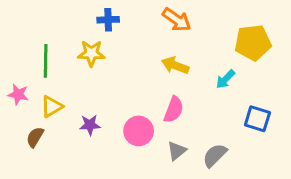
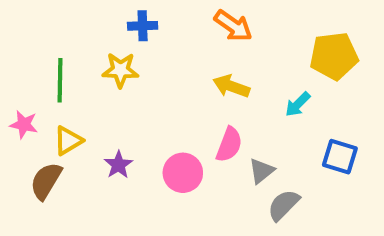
purple star: (90, 125) -> (118, 165), turned -30
brown semicircle: (35, 137) -> (46, 181), size x1.4
gray triangle: (177, 151) -> (261, 171), moved

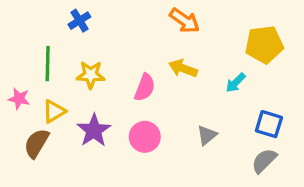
blue cross: (143, 26) -> (79, 21), moved, turned -30
yellow star: (120, 70) -> (91, 75), moved
pink semicircle: (229, 145) -> (145, 87), moved
purple star: (118, 165) -> (94, 130), size x1.5
gray semicircle: (284, 205) -> (264, 161), moved

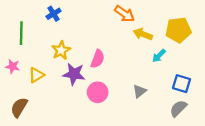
green line: (48, 64) -> (21, 33), moved
yellow arrow: (183, 68) -> (143, 34), moved
yellow star: (91, 75) -> (61, 50), turned -30
purple star: (94, 130) -> (74, 74), moved, turned -30
brown semicircle: (36, 143) -> (19, 107), moved

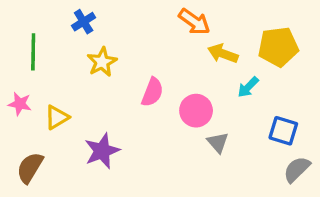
yellow star: (61, 50) -> (102, 62), moved
purple star: (74, 74) -> (102, 151), moved, turned -30
gray triangle: (140, 91) -> (218, 142), turned -32
pink circle: (98, 92) -> (196, 111), moved
gray semicircle: (178, 108) -> (297, 169), moved

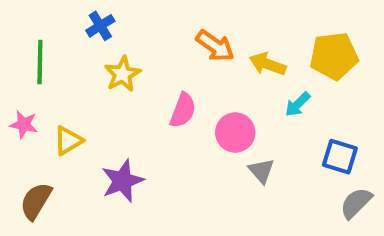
orange arrow: (194, 22) -> (215, 46), moved

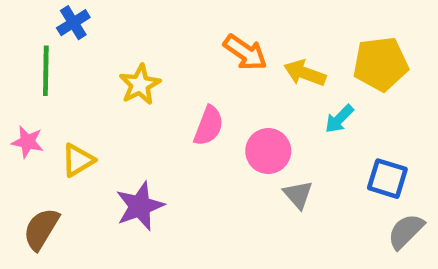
blue cross: (100, 26) -> (73, 23), moved

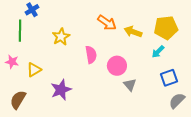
cyan arrow: (339, 119) -> (158, 52), moved
pink semicircle: (209, 126) -> (91, 55), turned -30
blue square: (387, 179) -> (169, 78), turned -36

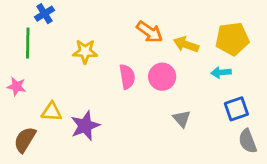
yellow star: (61, 37) -> (85, 51), turned 30
cyan arrow: (158, 52) -> (221, 72), turned 40
pink circle: (117, 66) -> (162, 77), moved
yellow triangle: (34, 70) -> (51, 112), moved, turned 35
gray semicircle: (177, 101) -> (248, 141), turned -66

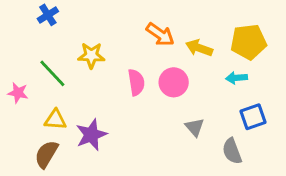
green line: (28, 43) -> (52, 73), moved, turned -44
brown semicircle: (25, 140) -> (46, 154), moved
gray semicircle: (248, 141) -> (232, 151), moved

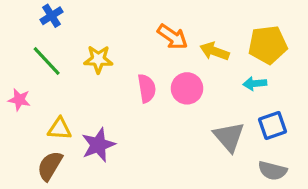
green line: (52, 73) -> (47, 61), moved
gray triangle: (195, 127) -> (229, 137), moved, size x1.5
gray semicircle: (232, 151) -> (273, 171), moved, turned -55

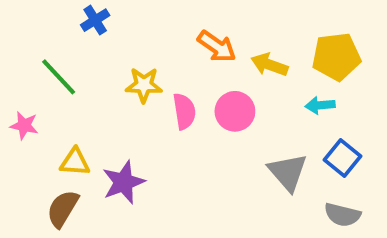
blue cross: (51, 16) -> (95, 20), moved
yellow star: (98, 59) -> (144, 85), moved
blue square: (273, 125) -> (342, 158), turned -32

